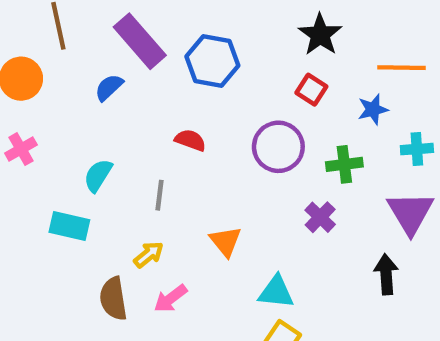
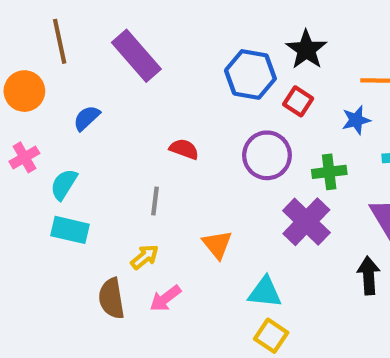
blue hexagon: (212, 61) -> (250, 74), moved
blue semicircle: (109, 87) -> (87, 118), moved
cyan semicircle: (98, 175) -> (64, 184), moved
purple cross: (320, 217) -> (306, 222), size x1.6

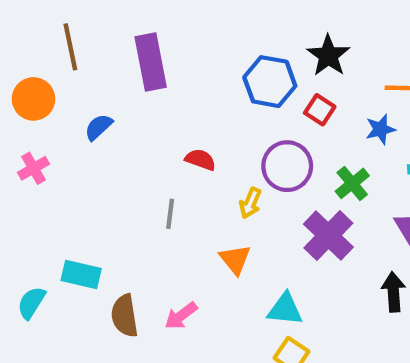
purple rectangle: (136, 56) -> (151, 62), turned 30
green cross: (329, 172) -> (352, 183), turned -32
cyan semicircle: (64, 184) -> (31, 303), moved
cyan rectangle: (70, 230) -> (81, 275), moved
yellow arrow: (145, 257) -> (250, 203), moved, turned 152

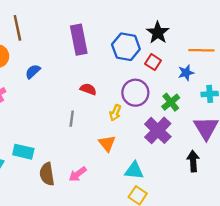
purple rectangle: (151, 62) -> (79, 40), moved

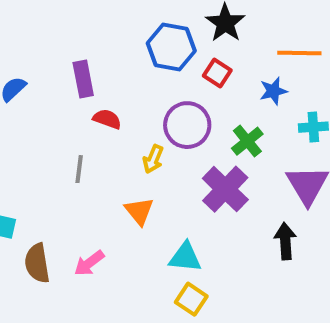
purple rectangle: (79, 40) -> (83, 79), moved, size x0.7

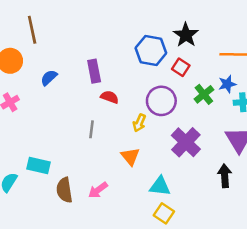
blue star: (273, 91) -> (227, 84), moved
green cross: (247, 141) -> (204, 94), moved

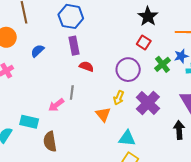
blue hexagon: (151, 50) -> (71, 16), moved
yellow arrow: (139, 123) -> (119, 98), moved
pink arrow: (98, 190) -> (56, 105), moved

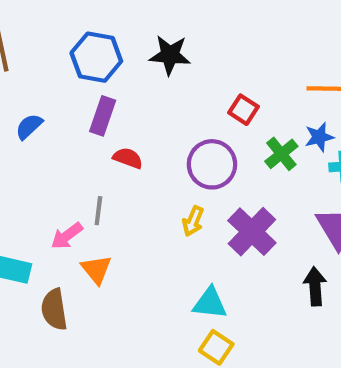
black star: (148, 16) -> (170, 55), moved, turned -30
purple rectangle: (74, 46) -> (103, 116), turned 30
orange triangle: (103, 114) -> (96, 270), moved

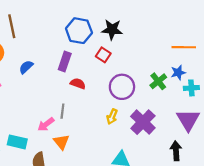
black star: (170, 55) -> (112, 30), moved
blue hexagon: (96, 57) -> (79, 31), moved
red square: (244, 110) -> (103, 55), moved

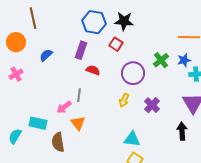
green cross: (158, 81) -> (161, 60), moved
purple cross: (143, 122) -> (152, 105), size x0.7

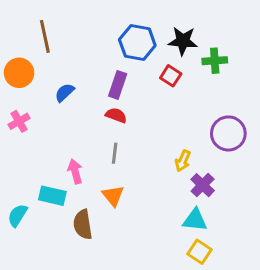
green cross: (161, 60) -> (215, 61), moved, turned 35
red semicircle: (93, 70) -> (116, 115), moved
purple circle: (133, 73) -> (228, 133), moved
purple cross: (152, 105) -> (203, 185), moved
pink arrow: (64, 107) -> (75, 171), moved, turned 112

